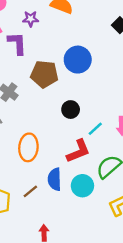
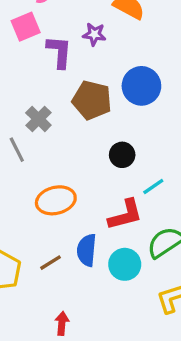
purple star: (31, 19) -> (94, 34), moved
orange ellipse: (28, 147) -> (56, 200), turned 64

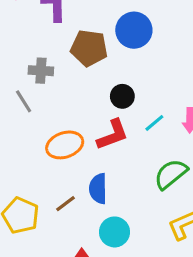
gray cross: (38, 119) -> (41, 71), turned -35
red L-shape: (125, 215) -> (113, 135), moved
cyan circle: (125, 264) -> (115, 232), moved

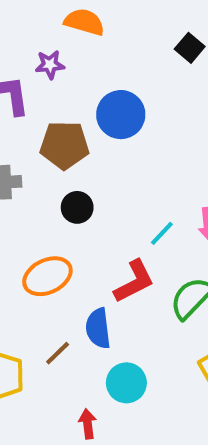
black circle: (122, 96) -> (77, 207), moved
red L-shape: (113, 135) -> (134, 281), moved

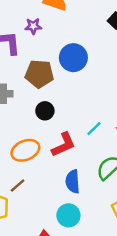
red L-shape: (134, 281) -> (64, 145), moved
blue semicircle: (98, 328) -> (73, 181), moved
brown line: (58, 353) -> (18, 186), moved

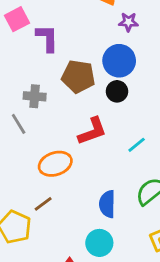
purple star: (33, 26) -> (128, 22), moved
black circle: (45, 111) -> (117, 91), moved
red L-shape: (64, 145) -> (92, 131), moved

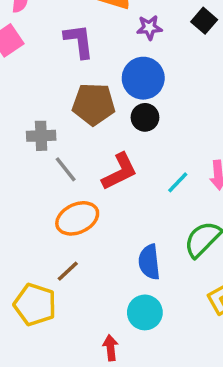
purple L-shape: (47, 38) -> (79, 41), moved
gray line: (19, 124) -> (66, 169), moved

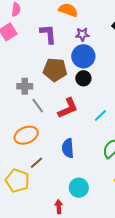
purple star: (149, 27) -> (82, 34), moved
orange ellipse: (77, 218) -> (26, 135), moved
blue semicircle: (149, 262) -> (68, 148), moved

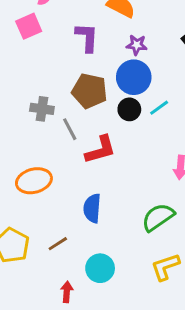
gray line: (38, 106) -> (70, 129), moved
cyan line: (100, 116) -> (159, 108), moved
brown line: (37, 163) -> (58, 244), moved

